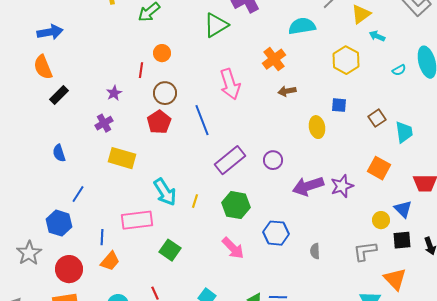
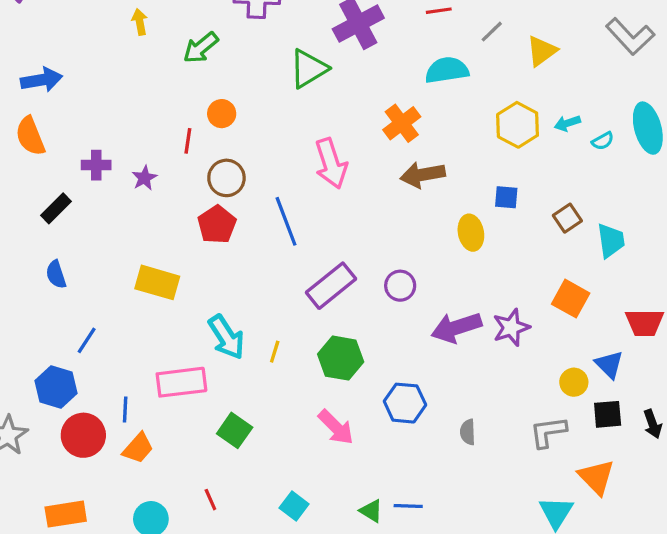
cyan arrow: (377, 36) -> (567, 123), moved, turned -42
brown arrow: (287, 91) -> (423, 175), size x1.5
black rectangle: (59, 95) -> (56, 208), moved
purple cross: (104, 123) -> (96, 165), moved, turned 30
red circle: (69, 269) -> (83, 435), moved

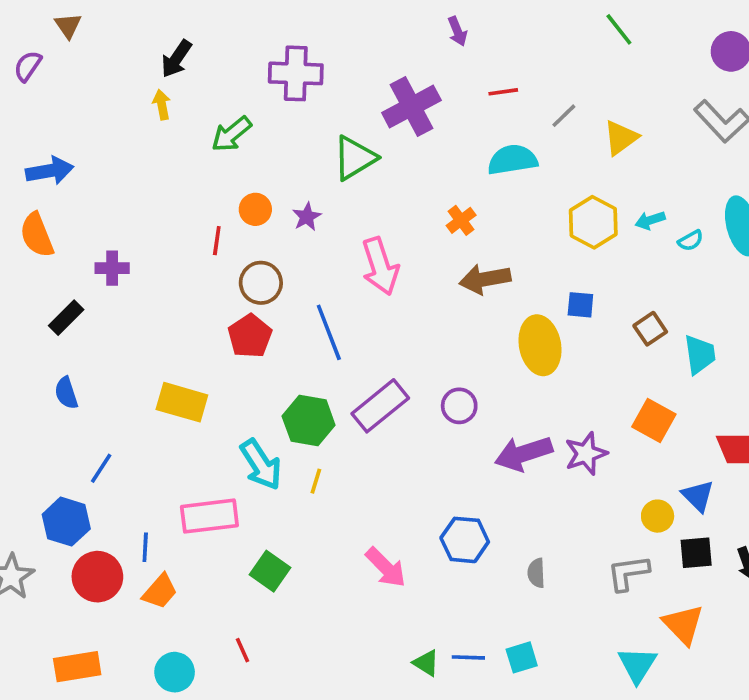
orange cross: (402, 123) -> (461, 220), size x0.7
purple star: (144, 178) -> (307, 217), moved
yellow ellipse: (471, 233) -> (540, 345), size x1.4
green hexagon: (341, 358) -> (309, 421), moved
cyan square: (294, 506) -> (522, 657), moved, turned 36

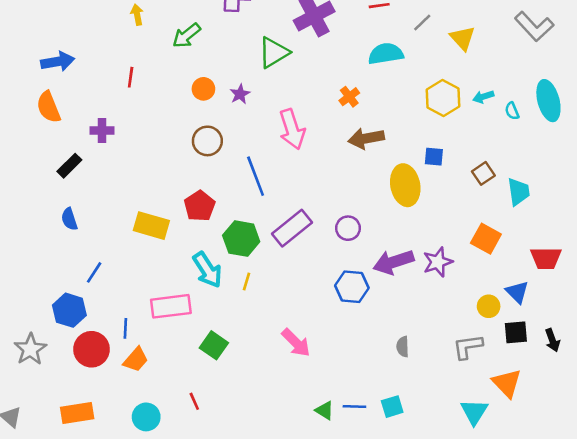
yellow triangle: (621, 138) -> (463, 38), turned -36
red line: (217, 241) -> (131, 77), moved
cyan semicircle: (691, 241) -> (512, 111), turned 96
red pentagon: (250, 336) -> (200, 206), moved
blue hexagon: (465, 540) -> (352, 287), moved

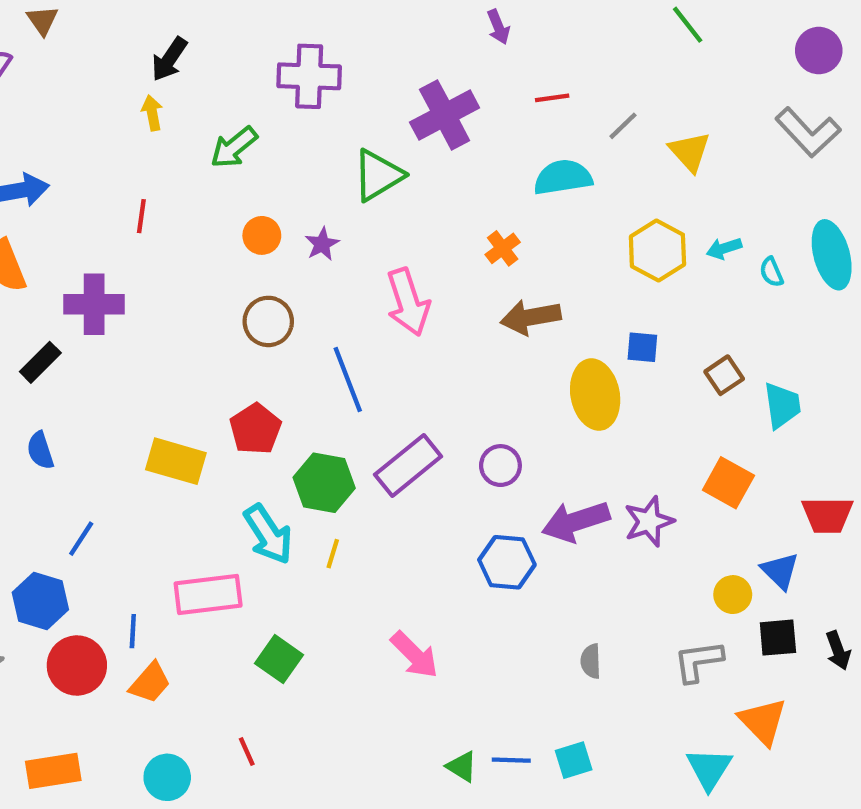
purple cross: (102, 131) -> (94, 304), size x1.5

